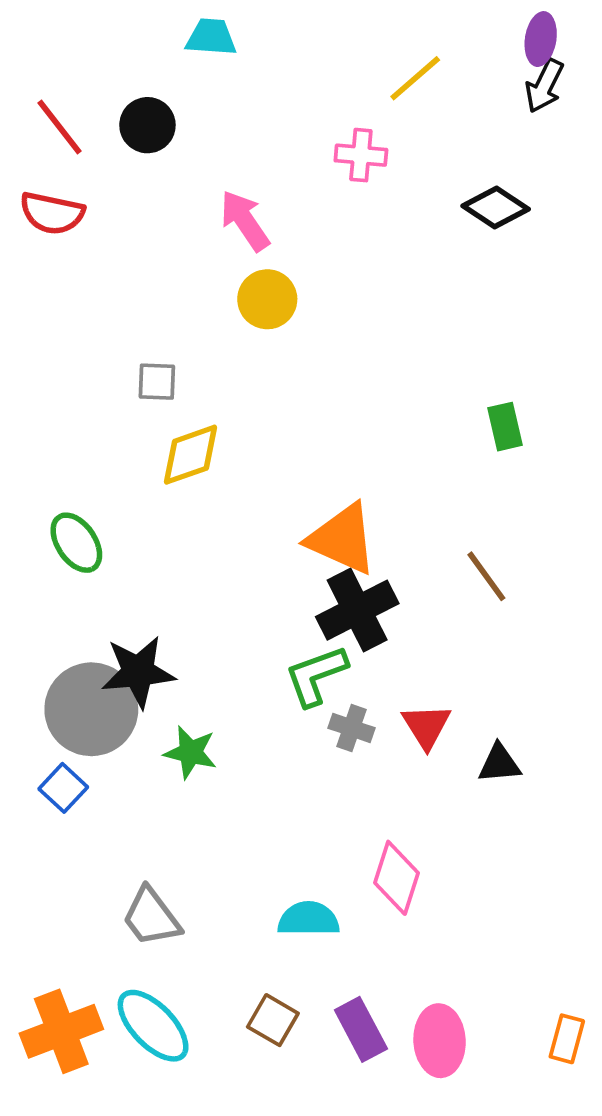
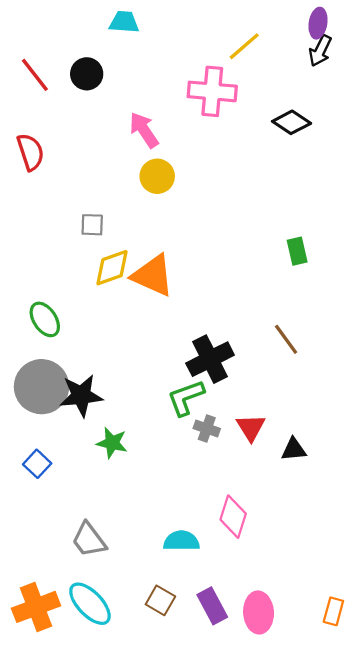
pink cross: (361, 155) -> (212, 91), size x1.6
red semicircle: (52, 213) -> (30, 152), moved, turned -120
orange triangle: (342, 539) -> (153, 275), moved
gray circle: (91, 709) -> (42, 387), moved

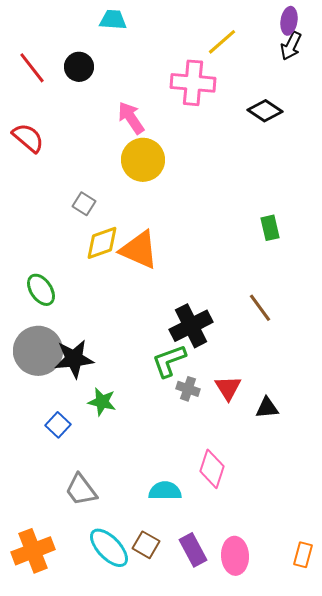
red semicircle: (30, 152) -> (28, 138), turned -32
yellow circle: (157, 176) -> (143, 160), size x1.4
gray square: (92, 225) -> (84, 204), turned 30
blue square: (37, 464) -> (58, 425), moved
cyan ellipse: (90, 604) -> (109, 548), moved

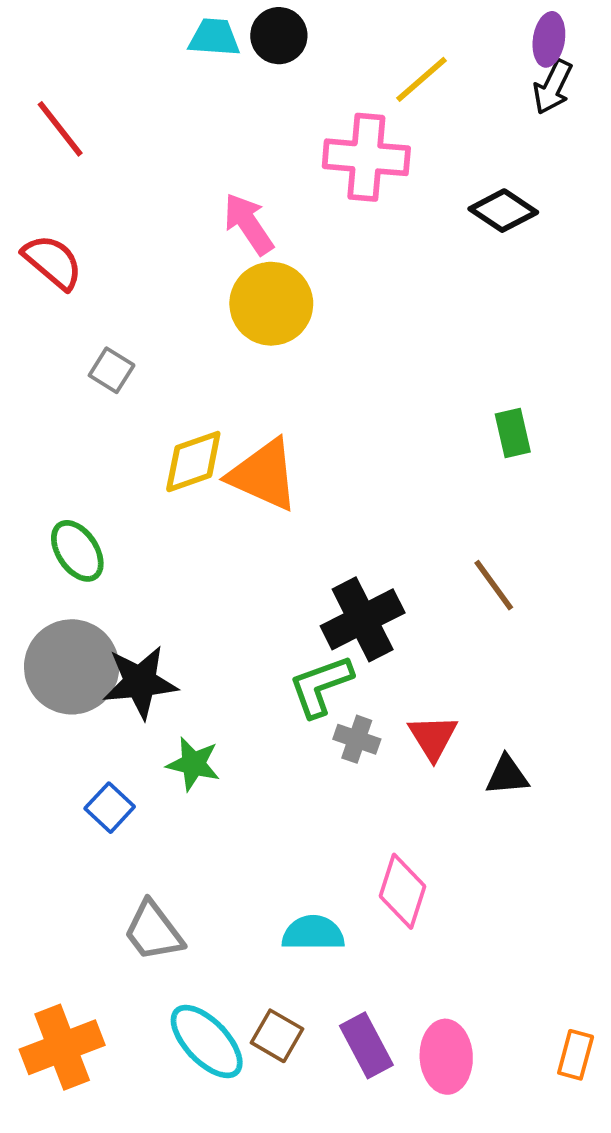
black circle: (79, 67) -> (279, 36), moved
gray square: (84, 204) -> (112, 370), moved

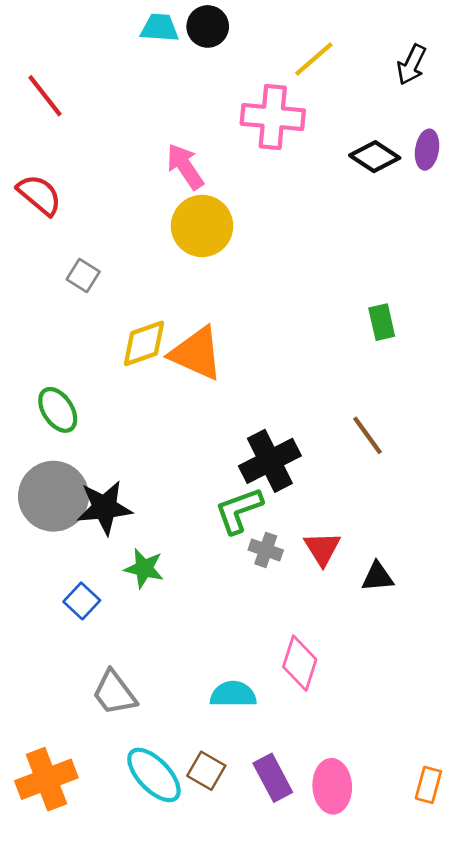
purple ellipse: (549, 39) -> (427, 150), moved

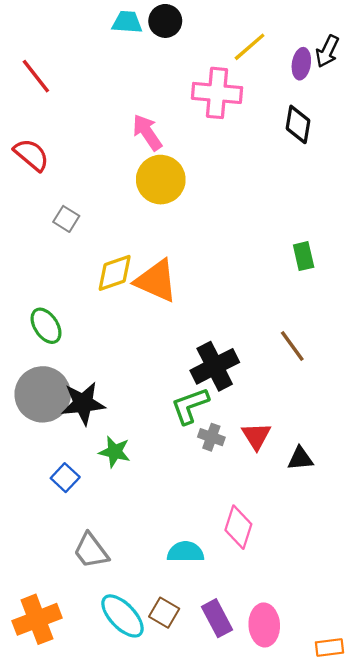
purple ellipse: (427, 150) -> (301, 64), moved
black diamond: (375, 157) -> (298, 124), turned 66
orange rectangle: (428, 785) -> (329, 647), moved, turned 68

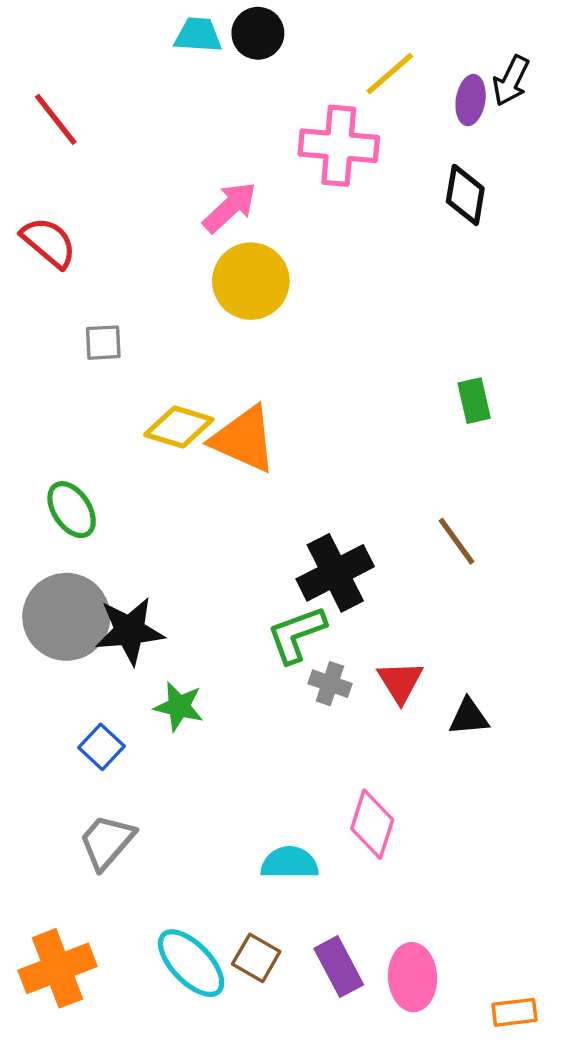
pink arrow: (147, 132) -> (230, 207), turned 81
gray square: (66, 219) -> (103, 343), turned -35
yellow diamond: (115, 273) -> (179, 427), turned 36
gray trapezoid: (91, 551) -> (107, 842), moved, turned 78

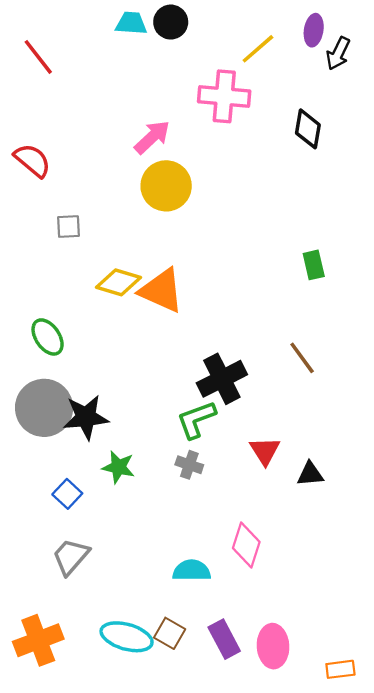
purple ellipse: (471, 100) -> (314, 30), moved
red line: (56, 119) -> (38, 57), moved
gray cross: (330, 684) -> (189, 465), moved
cyan ellipse: (191, 963) -> (127, 637), turned -30

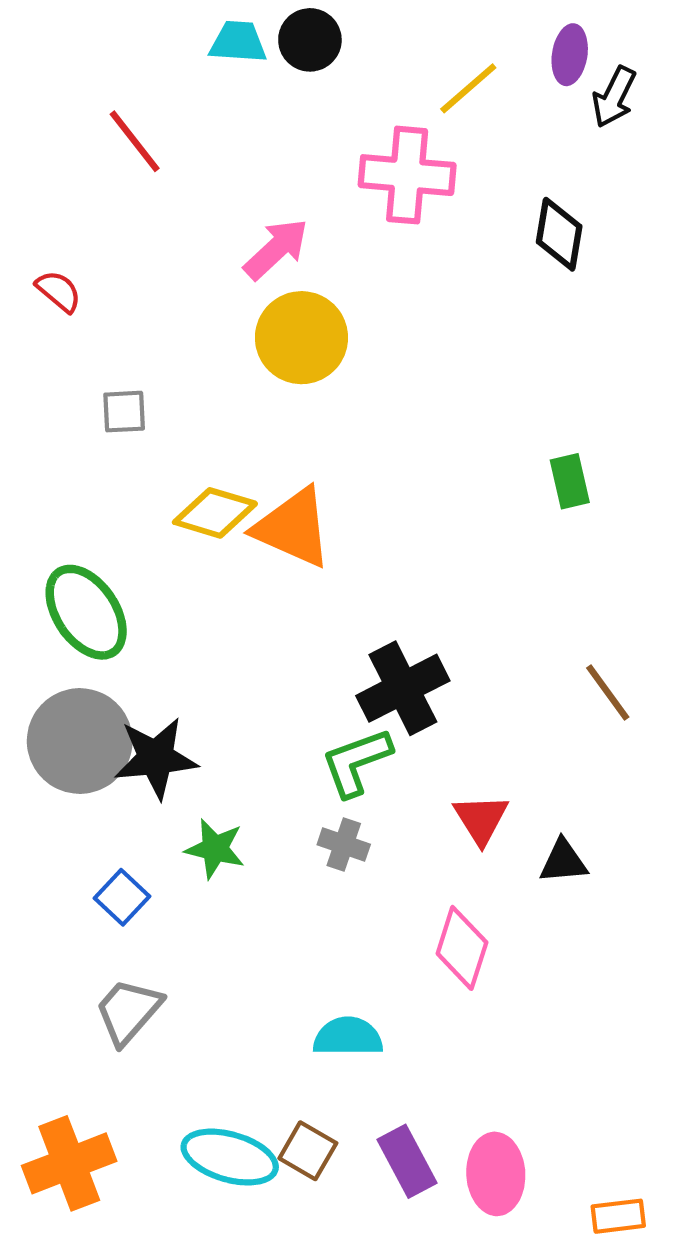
red line: (38, 57) -> (135, 141), moved
red semicircle: (32, 160) -> (59, 291), size x0.7
green ellipse: (48, 337) -> (86, 612), size x1.4
brown line: (302, 358) -> (608, 692), moved
pink diamond: (246, 545) -> (462, 948), moved

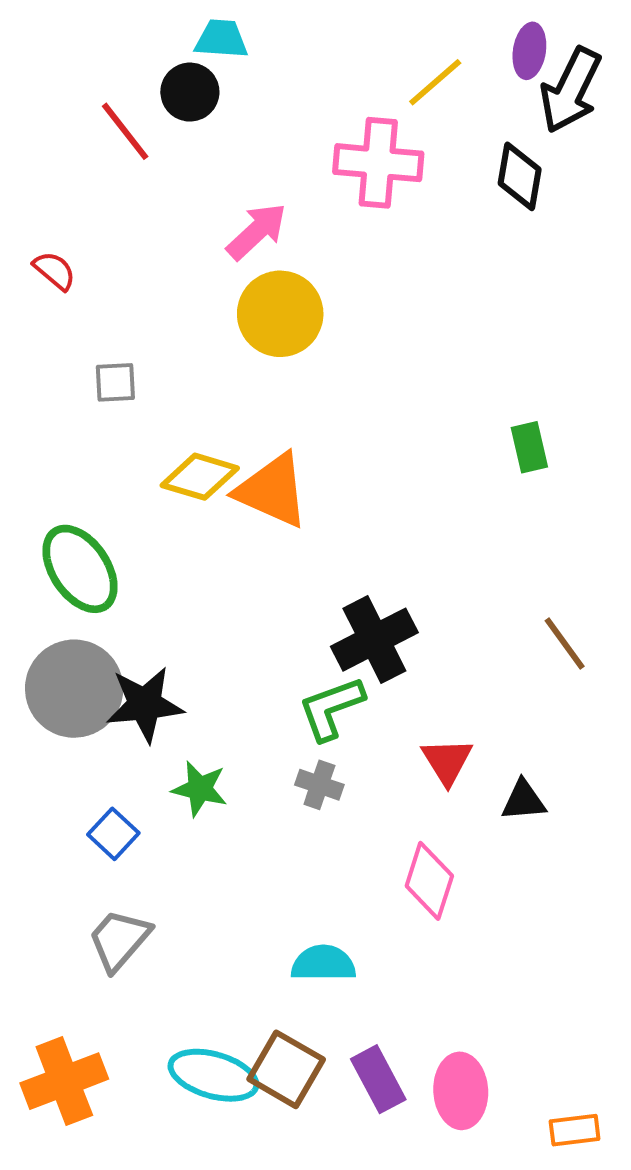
black circle: (310, 40) -> (190, 92), moved
black arrow: (614, 97) -> (571, 90), size x1.5
black diamond: (559, 234) -> (520, 176), moved
brown square: (308, 1151) -> (286, 1069), size x1.4

